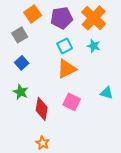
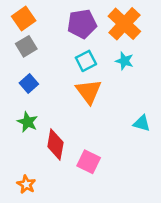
orange square: (33, 14) -> (24, 18), moved
orange triangle: (67, 69) -> (89, 91), turned -40
pink square: (72, 102) -> (89, 162), moved
orange star: (43, 143) -> (26, 184), moved

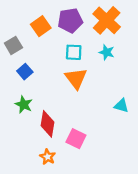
orange square: (24, 18) -> (41, 26), moved
gray square: (26, 46) -> (13, 45), moved
cyan square: (86, 61) -> (74, 52), turned 30
orange star: (26, 184) -> (48, 157), moved

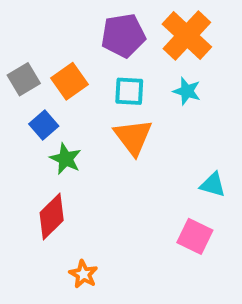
orange square: (41, 26) -> (70, 81), moved
green star: (24, 105) -> (66, 159), moved
red diamond: (48, 124) -> (52, 217), moved, turned 35
pink square: (76, 139) -> (195, 236), moved

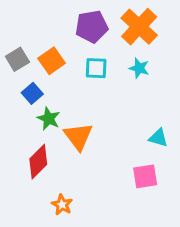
orange triangle: (133, 137) -> (78, 136), moved
pink square: (195, 236) -> (145, 176), turned -35

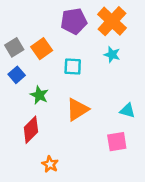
cyan square: (96, 68) -> (73, 66), moved
blue square: (32, 93) -> (17, 75), moved
orange triangle: (78, 136) -> (77, 109), moved, turned 35

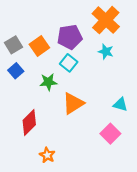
purple pentagon: (74, 21) -> (70, 37), moved
cyan square: (73, 66) -> (69, 63), turned 36
green star: (39, 95) -> (48, 82), moved, turned -30
pink square: (117, 142) -> (110, 134), turned -36

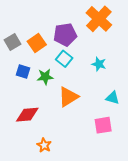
cyan star: (106, 52) -> (99, 64), moved
blue square: (16, 71) -> (23, 71), moved, turned -32
red diamond: (29, 122) -> (27, 115), turned 40
pink square: (110, 134) -> (103, 125), turned 36

